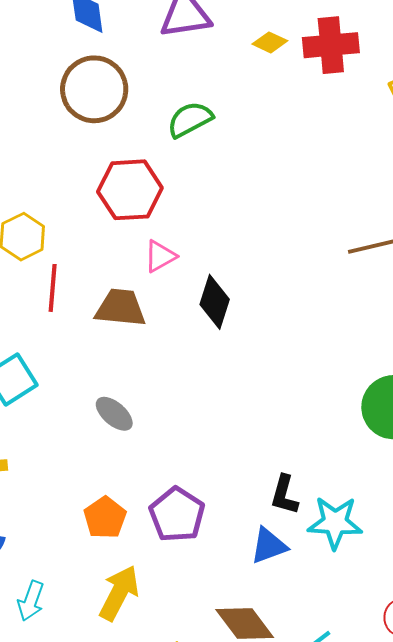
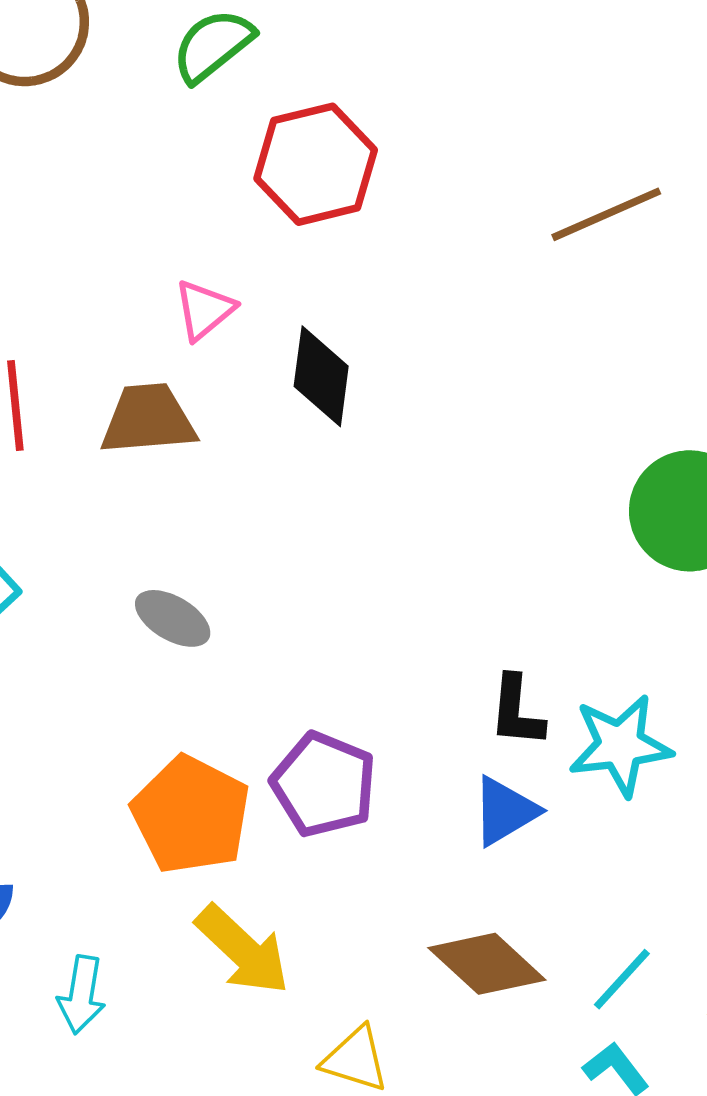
red hexagon: (130, 190) -> (316, 164), moved
orange pentagon: (105, 518) -> (191, 815), size x1.5
yellow arrow: (119, 593) -> (243, 950), turned 116

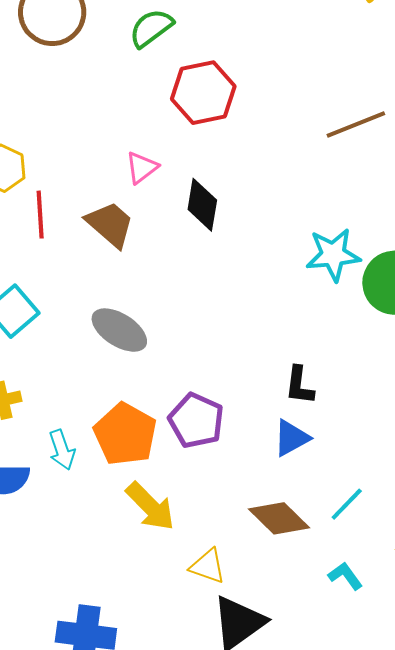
brown trapezoid: (148, 419) -> (110, 224), turned 44
gray ellipse: (173, 618) -> (119, 330), size x1.4
cyan star: (620, 745) -> (333, 255), moved
cyan line: (622, 979) -> (347, 504), moved
cyan arrow: (82, 995) -> (62, 450), moved, turned -30

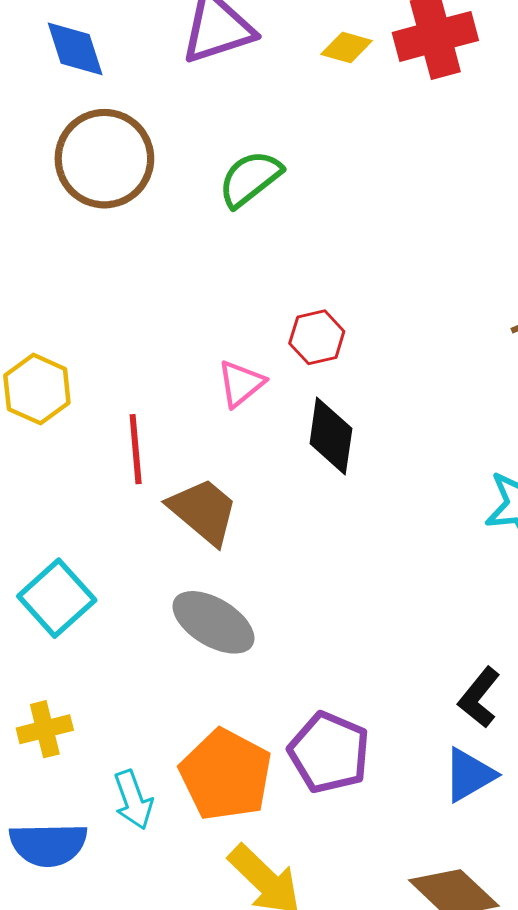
red hexagon: (203, 93) -> (317, 337), moved, size x0.6
red line: (40, 215) -> (136, 449), moved
brown trapezoid: (110, 224) -> (203, 511), moved
black L-shape: (299, 385) -> (479, 698), turned 33

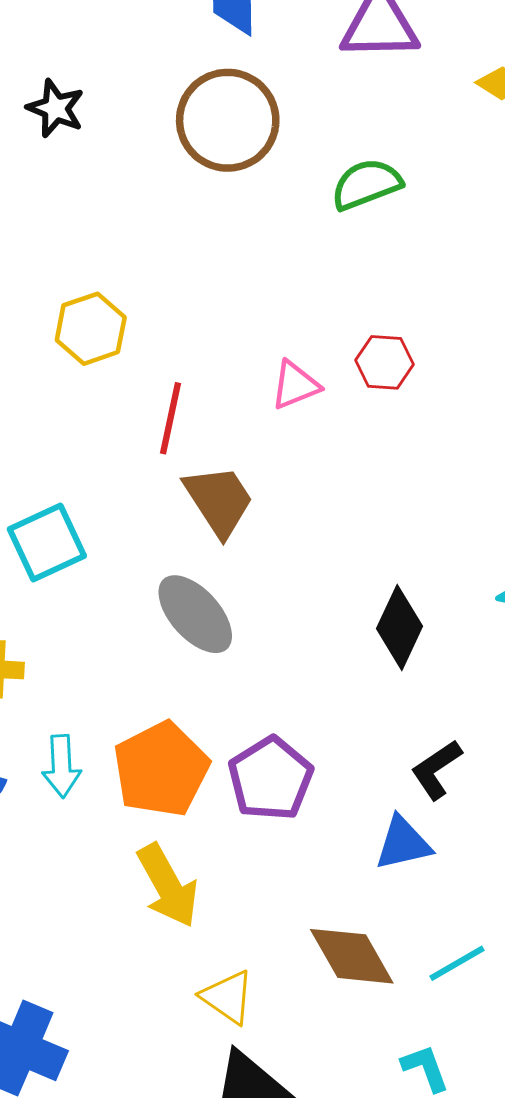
black diamond: (331, 436) -> (400, 627), moved

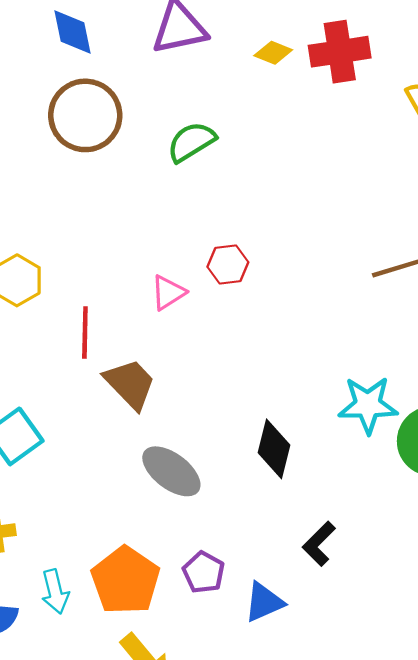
gray ellipse: (195, 614) -> (171, 471), moved
purple pentagon: (271, 779) -> (204, 572), size x0.7
blue triangle: (403, 843) -> (264, 602), moved

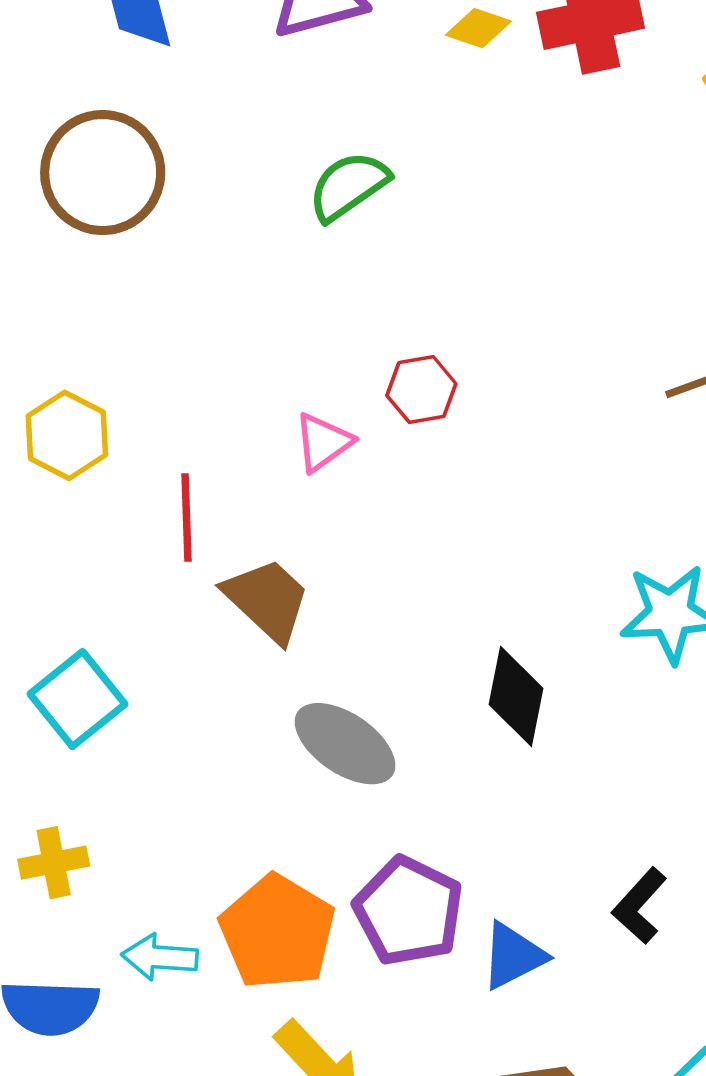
brown circle: (85, 115) -> (103, 173), moved
black L-shape: (319, 544) -> (639, 906), moved
purple pentagon: (204, 572) -> (409, 911), size x1.5
cyan arrow: (55, 592) -> (160, 957), turned 111

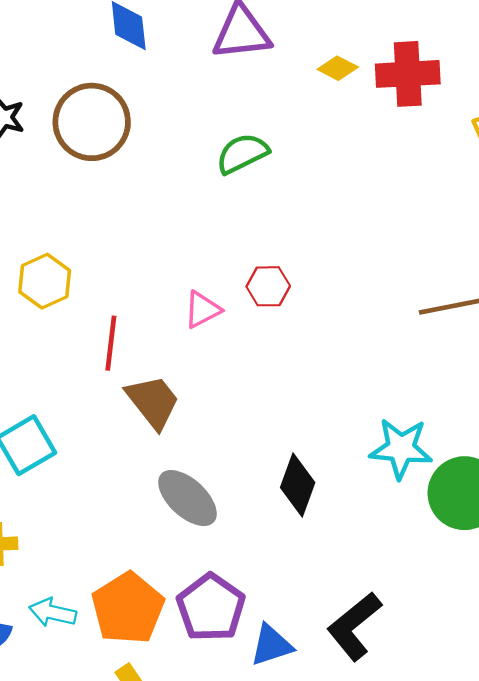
black L-shape: (639, 906) -> (354, 626), size x1.5

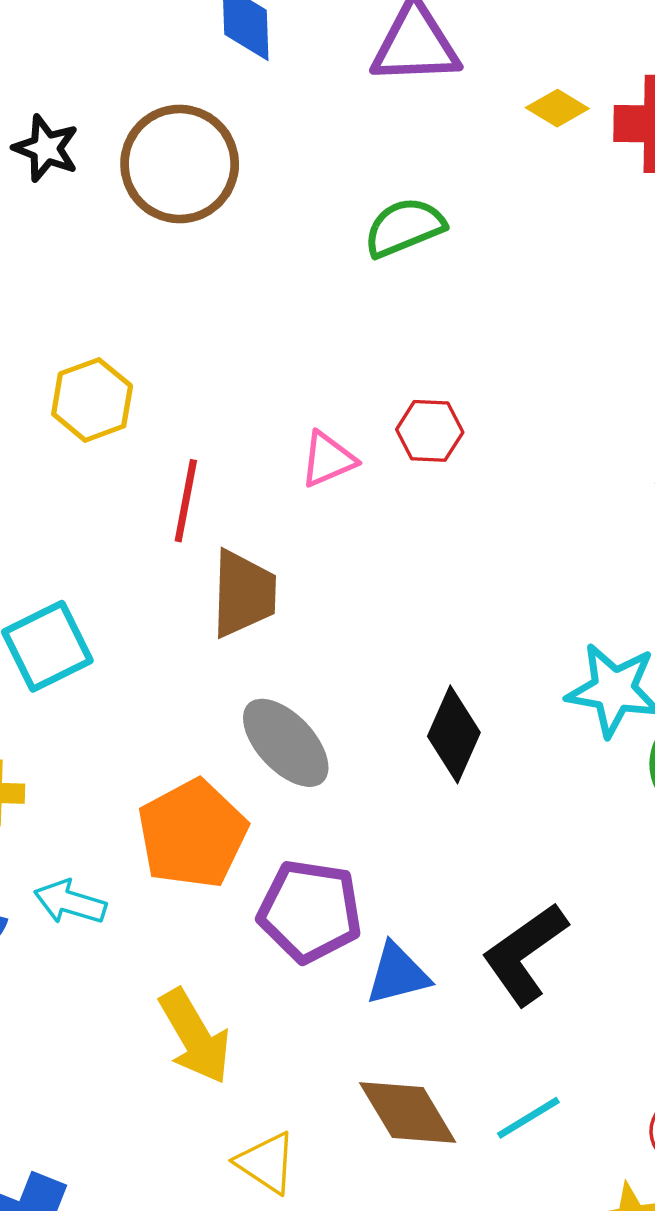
brown trapezoid: (153, 402) -> (243, 594), turned 36
orange pentagon: (128, 608) -> (192, 834), moved
purple pentagon: (211, 608) -> (310, 911), turned -30

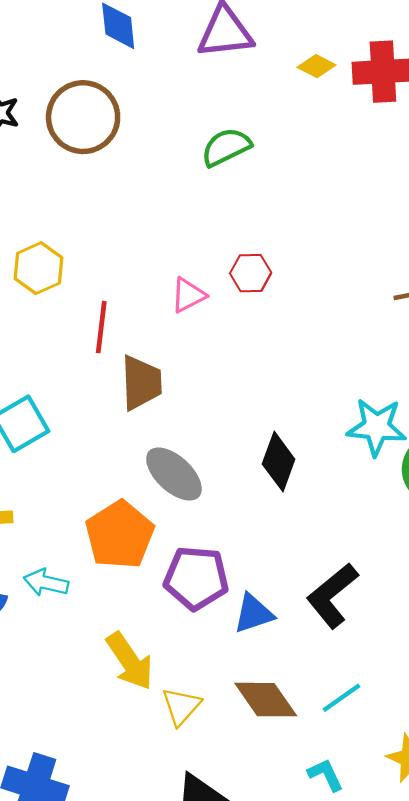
yellow triangle: (266, 1163) -> (181, 706), moved, turned 42

